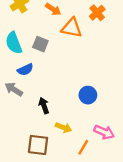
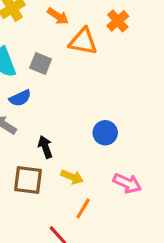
brown square: (38, 145) -> (28, 180), moved
orange line: (83, 147) -> (83, 208), moved

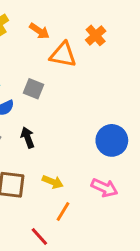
gray square: (41, 63) -> (33, 89), moved
blue circle: (105, 133) -> (112, 140), moved, size x1.4
black arrow: (45, 147) -> (28, 137), moved

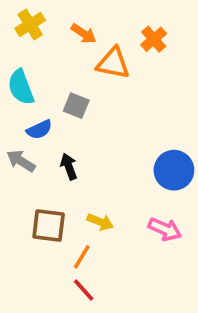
orange line: (63, 211) -> (82, 257), moved

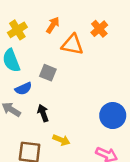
yellow cross: (30, 24) -> (17, 30), moved
orange arrow: (84, 34) -> (53, 25), turned -91
yellow arrow: (100, 222) -> (61, 140), moved

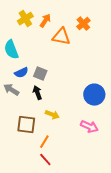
yellow cross: (17, 30) -> (25, 19), moved
gray square: (48, 73) -> (40, 74), moved

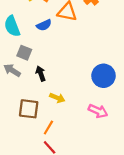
blue semicircle: (21, 73) -> (44, 25), moved
gray square: (40, 74) -> (24, 53), moved

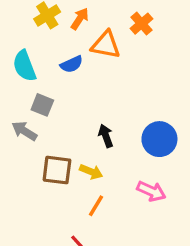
black arrow: (41, 74) -> (106, 136), moved
brown square: (29, 109) -> (57, 170), moved
orange line: (48, 128) -> (96, 206), moved

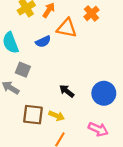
black arrow: (106, 136) -> (67, 91), turned -32

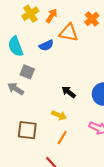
brown square: (33, 115) -> (27, 130), moved

